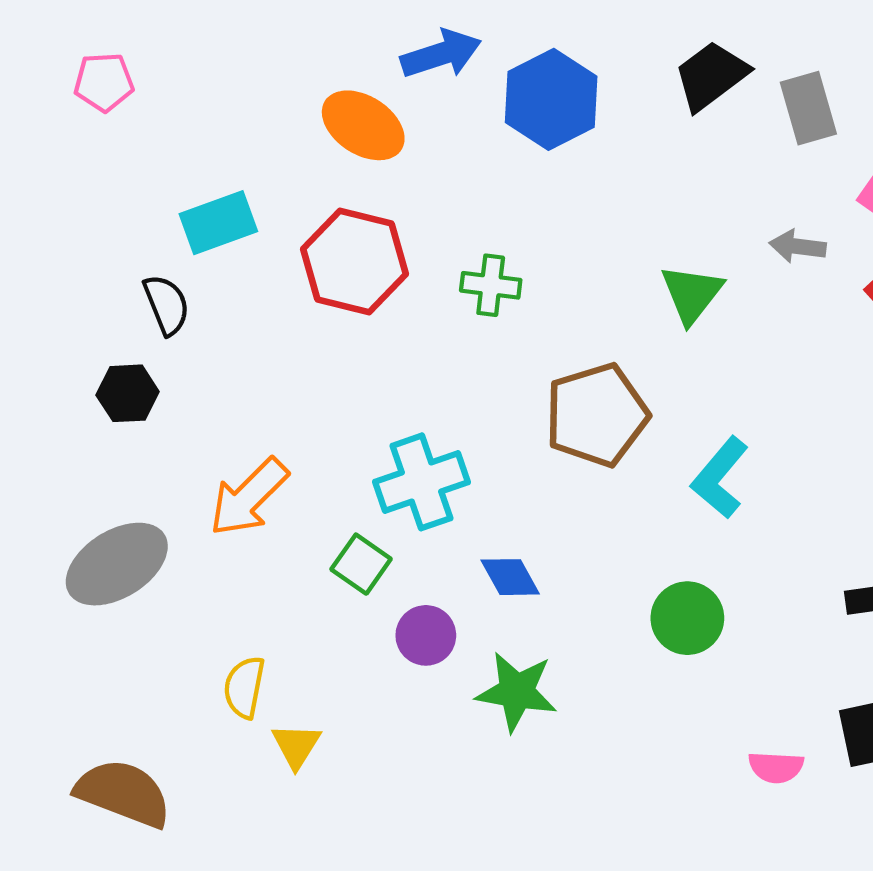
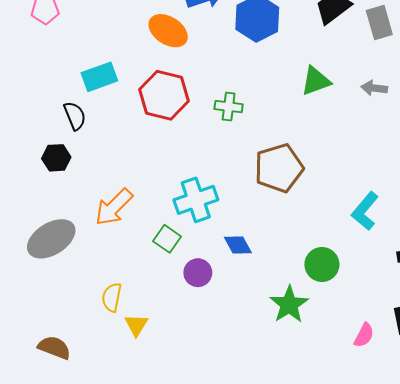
green triangle: (692, 294) -> (316, 81), moved, turned 32
cyan L-shape: (720, 478) -> (365, 211), moved
green star: (517, 692) -> (289, 304), moved, turned 30
pink semicircle: (776, 767) -> (364, 335), turned -65
brown semicircle: (123, 793) -> (54, 348), size x0.7

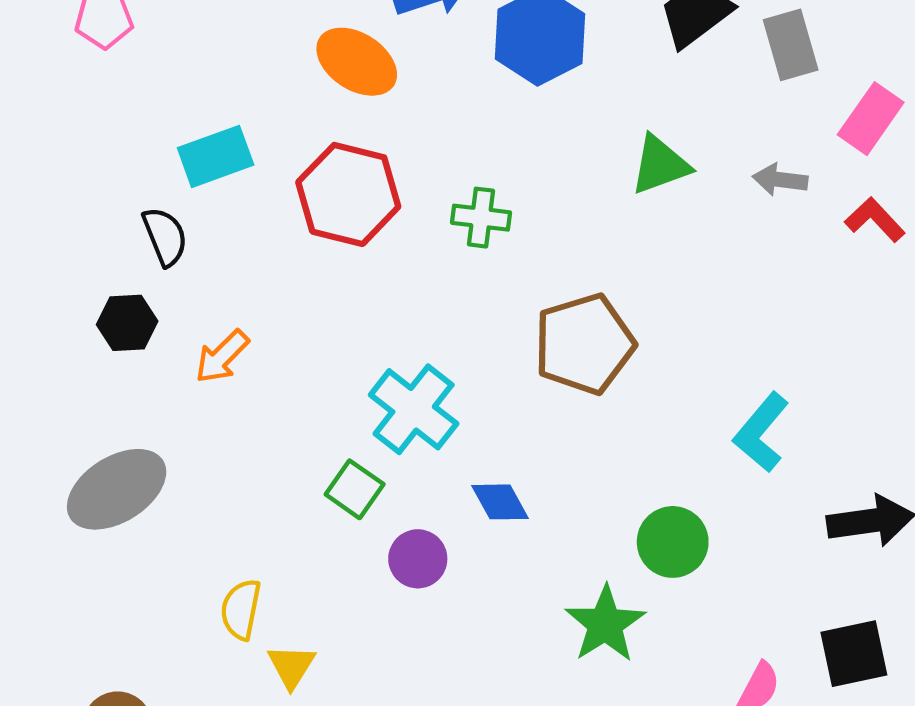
cyan cross: (196, 200) -> (414, 409), turned -33
orange arrow: (114, 207) -> (222, 357), moved, size x0.7

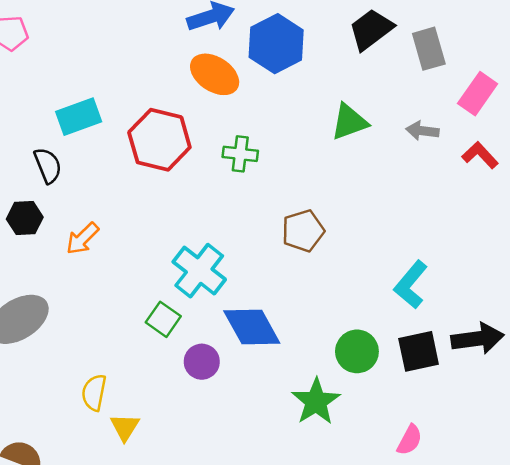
orange ellipse: (357, 62) -> (215, 74), moved
brown pentagon: (584, 344) -> (303, 231), size x0.7
blue diamond: (500, 502) -> (252, 327), size x1.6
black square: (854, 654) -> (419, 351), moved

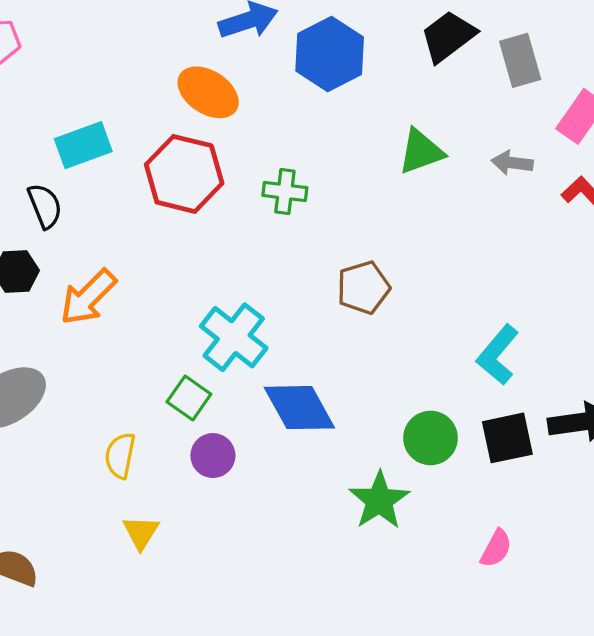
orange ellipse: (215, 74) -> (208, 92), moved
orange arrow: (82, 239) -> (88, 297), size x1.4
purple circle: (202, 362) -> (213, 456), moved
yellow semicircle: (94, 392) -> (120, 456), moved

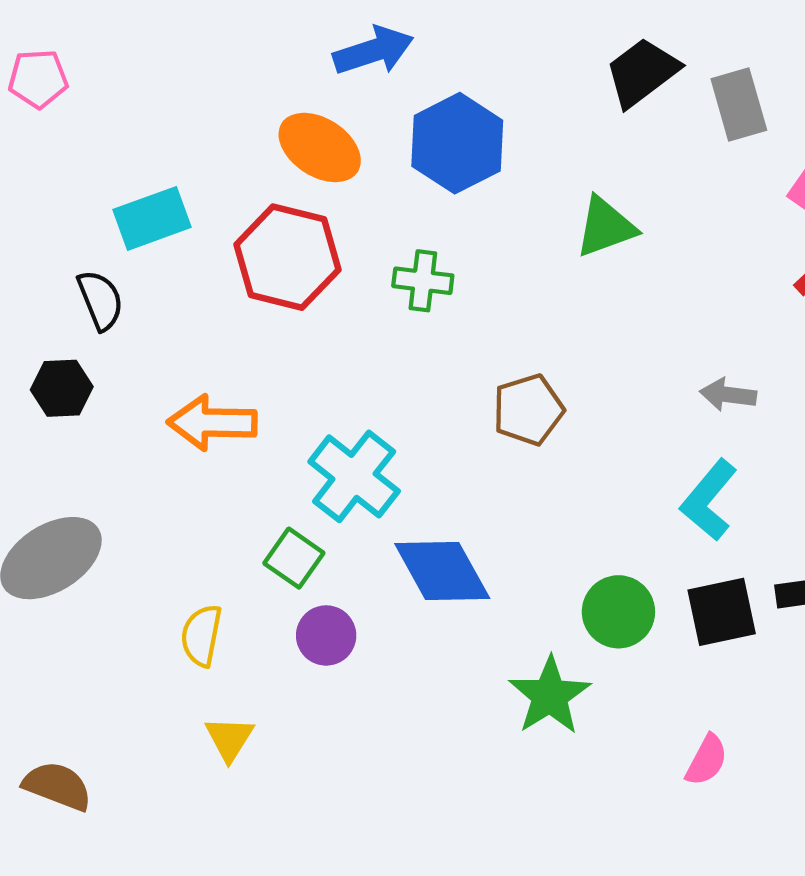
blue hexagon: (330, 54) -> (457, 143), moved
gray arrow: (512, 163) -> (728, 395), moved
orange arrow: (88, 297) -> (212, 423), moved, turned 46

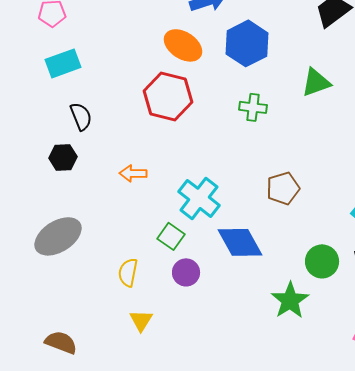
cyan rectangle: (152, 218) -> (63, 63), moved
green cross: (423, 281) -> (253, 107), moved
brown pentagon: (528, 410) -> (283, 188), moved
orange arrow: (212, 423) -> (133, 173), size x0.7

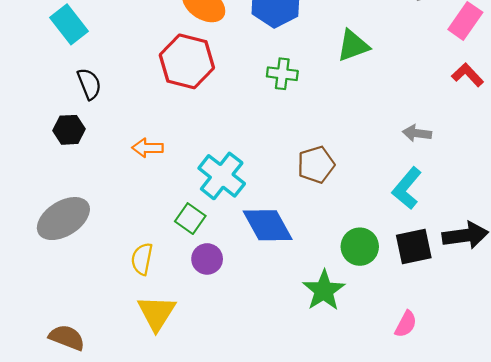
cyan rectangle: (63, 63) -> (69, 24), turned 72
yellow triangle: (141, 320) -> (157, 313), size x1.5

